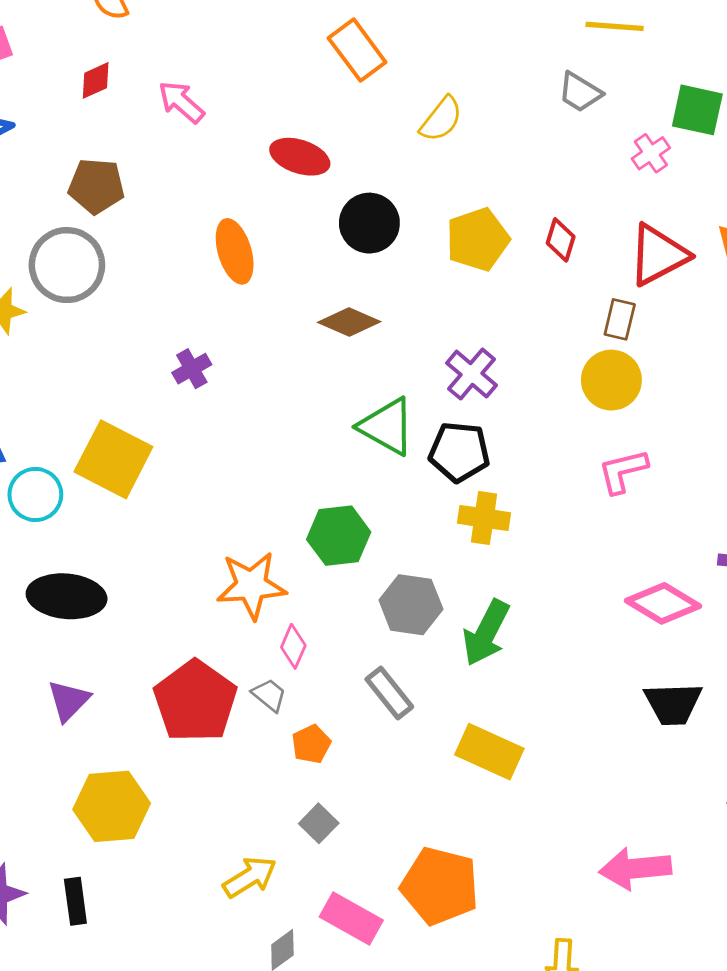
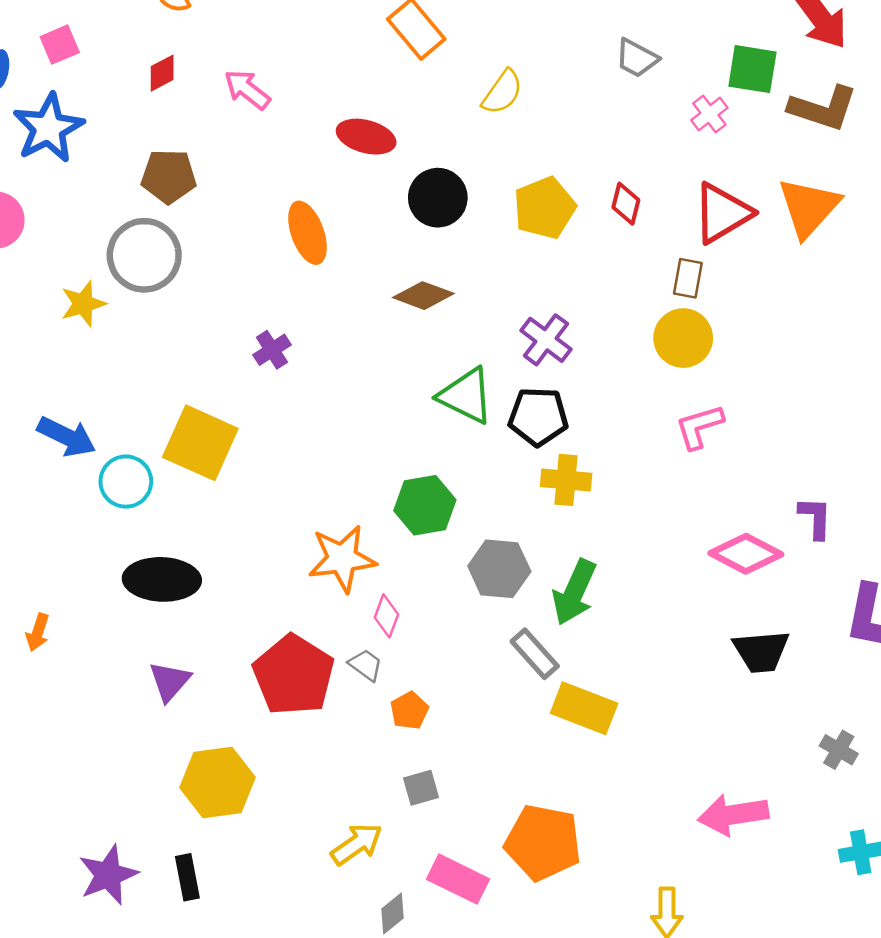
gray rectangle: (389, 693) -> (535, 654), moved
gray square: (319, 823) -> (421, 788), turned 33

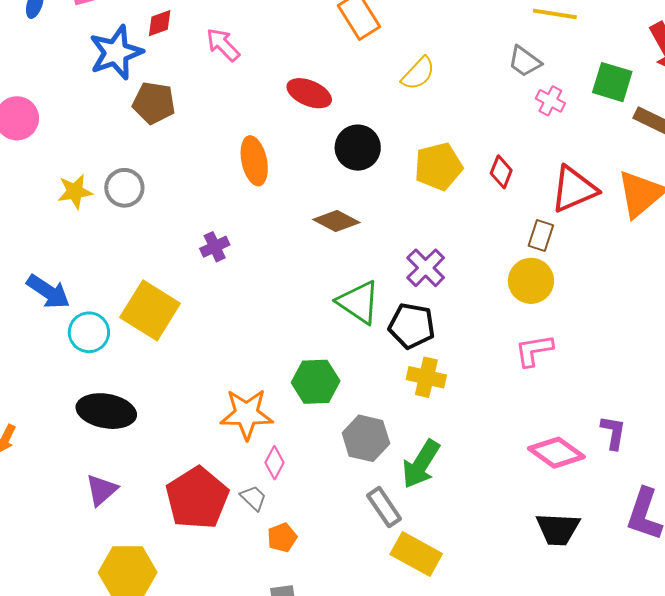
pink cross: (709, 114) -> (550, 101), moved, turned -32
blue star: (48, 128) -> (116, 53), moved
gray circle: (144, 255) -> (124, 188), moved, size x0.7

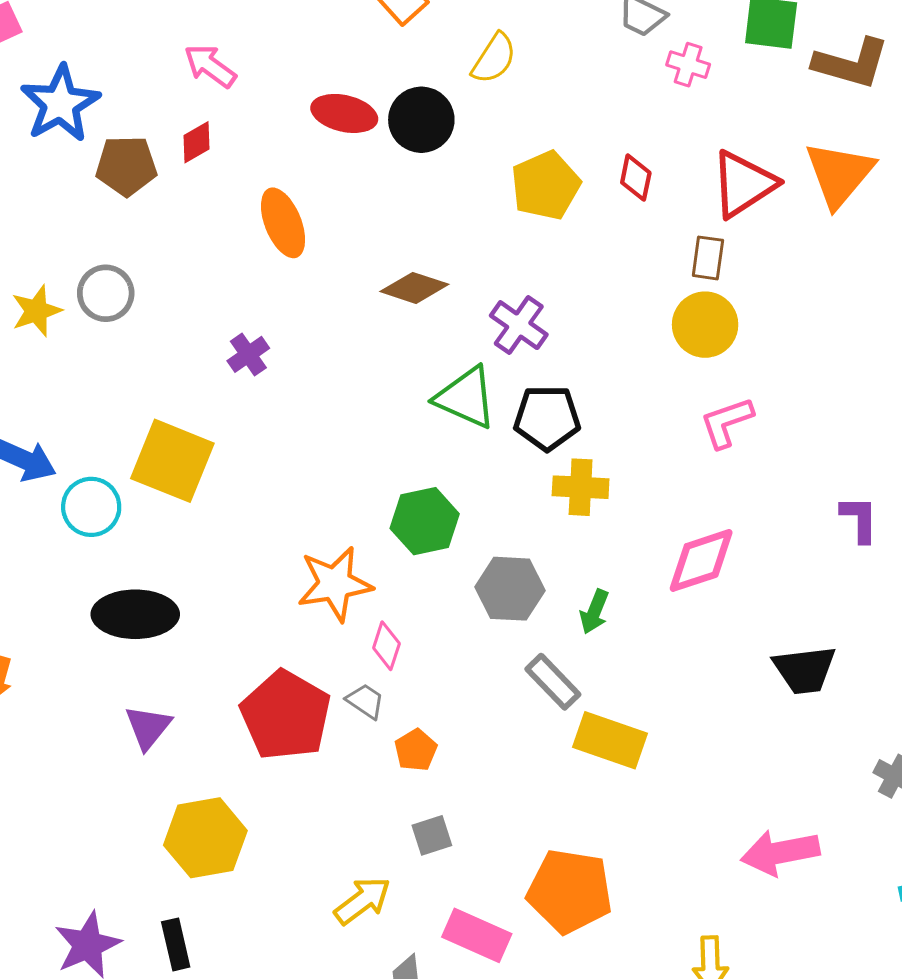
red diamond: (160, 23) -> (197, 142), moved
black circle: (358, 148) -> (421, 120), moved
purple cross: (426, 268) -> (519, 325), moved
pink diamond: (556, 453) -> (701, 560), moved, turned -44
green arrow: (421, 464) -> (594, 612), size x0.6

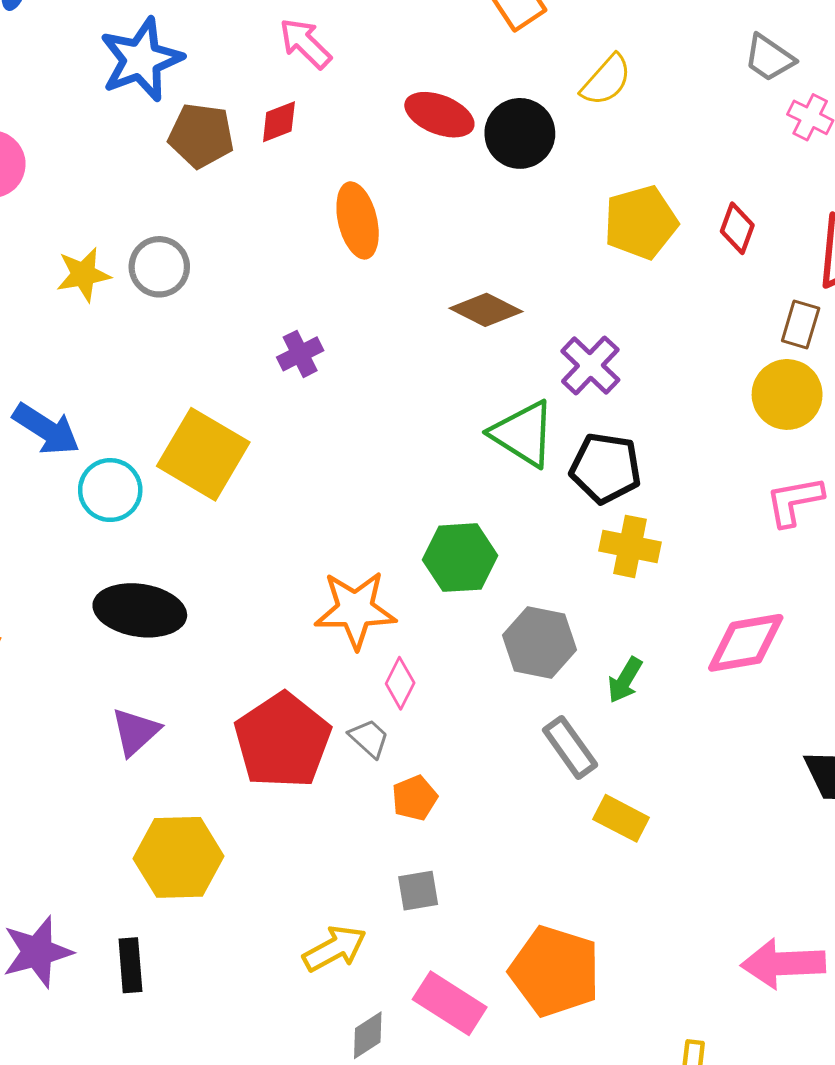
yellow rectangle: (610, 740) -> (621, 818), size x0.7

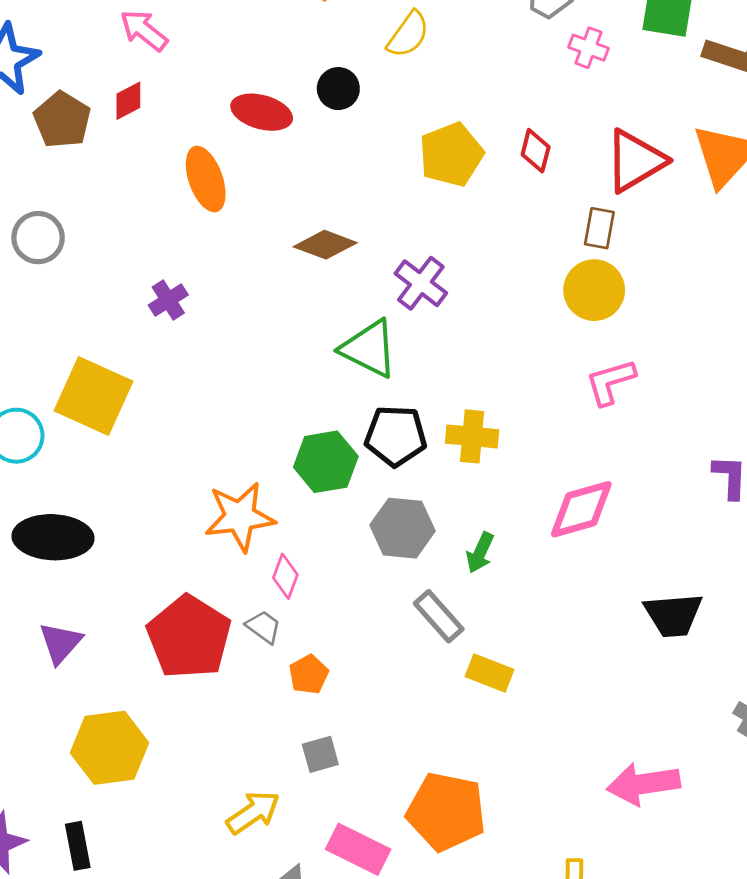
red ellipse: (439, 115) -> (262, 112), moved
black circle: (520, 133) -> (338, 89), size x0.7
brown pentagon: (201, 135) -> (62, 120), turned 30
black pentagon: (606, 468) -> (396, 436), moved

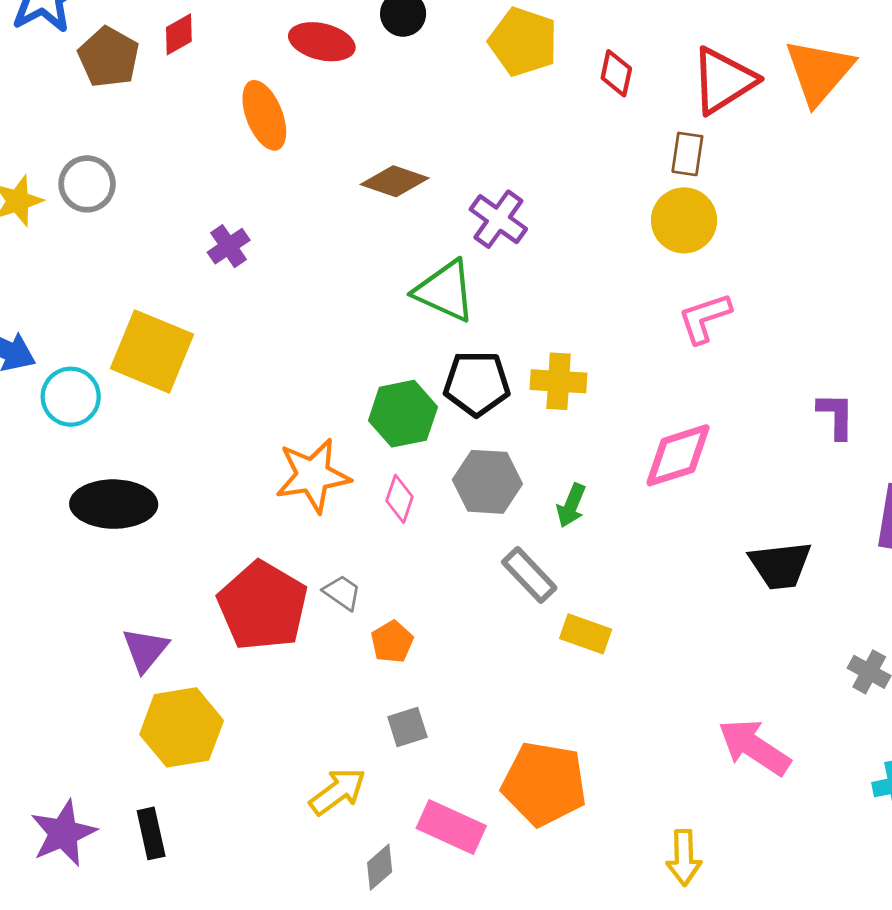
yellow pentagon: (451, 154) -> (523, 42), moved, turned -30
pink diamond: (285, 576) -> (400, 499), moved
purple triangle: (60, 643) -> (145, 650), moved
pink arrow: (643, 784) -> (754, 747), turned 44

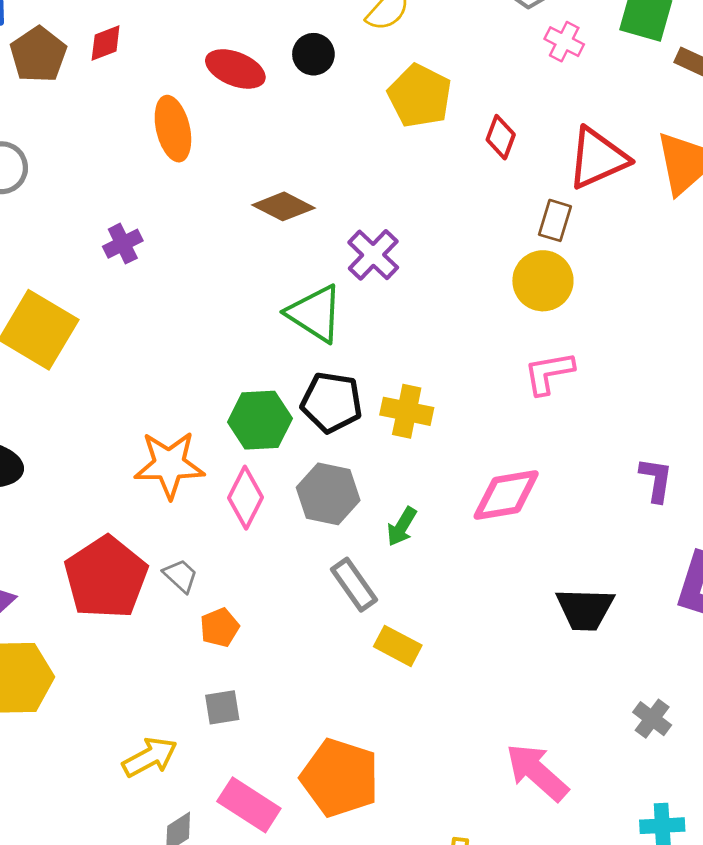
pink diamond: (400, 499) -> (245, 498), size x1.4

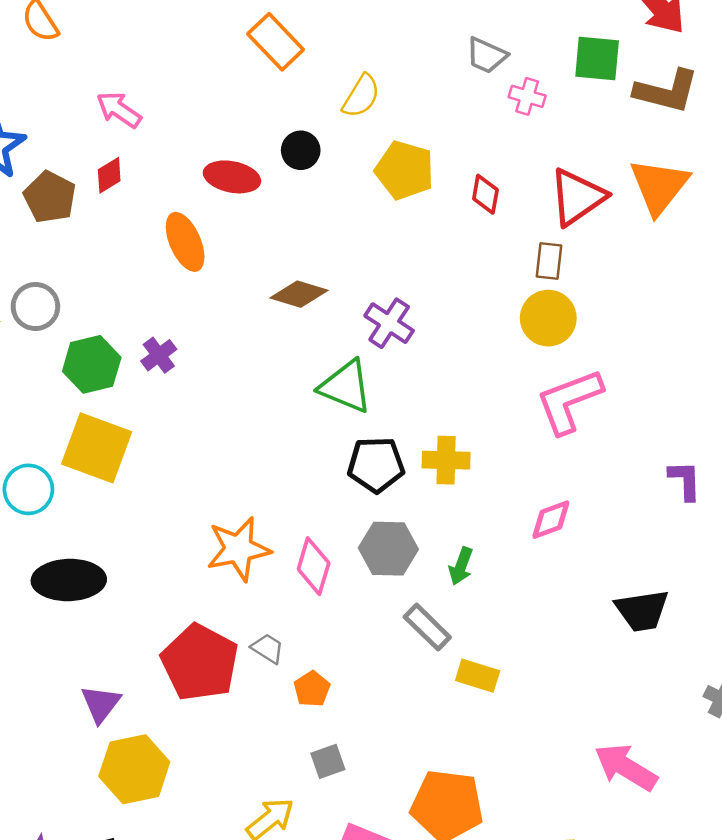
pink L-shape: (549, 373) -> (569, 401), size x1.5
green hexagon: (260, 420) -> (92, 364), moved
pink diamond: (506, 495) -> (551, 520), size x0.7

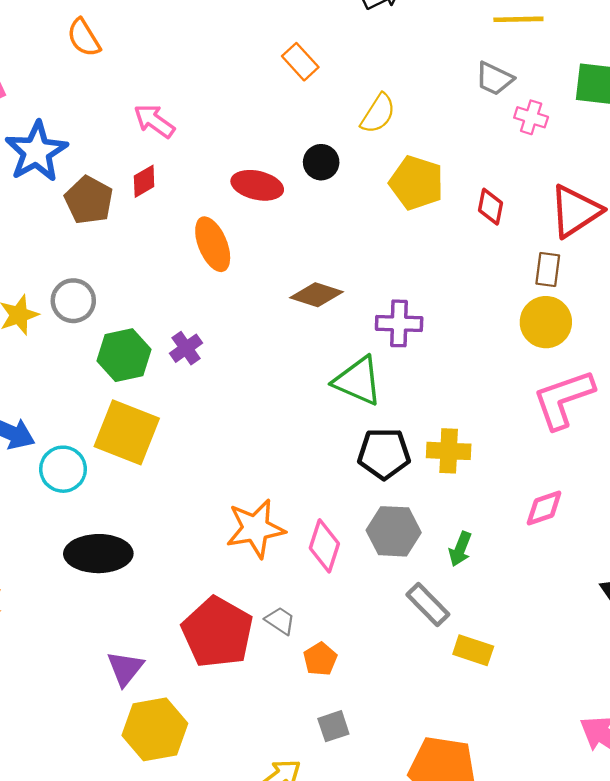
orange rectangle: (276, 42) -> (300, 62), size x0.7
purple cross: (389, 323) -> (399, 323), turned -33

